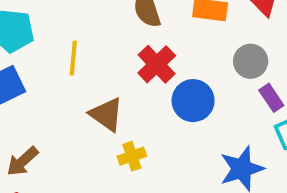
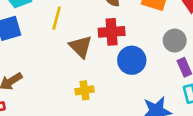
red cross: (157, 64) -> (112, 32), turned 30
brown triangle: (107, 114) -> (81, 47), moved

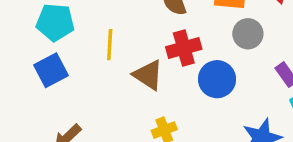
gray circle: (175, 41) -> (248, 34), moved

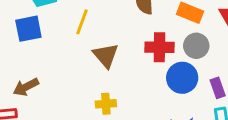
red cross: (184, 48) -> (159, 47), moved
blue circle: (217, 79) -> (182, 78), moved

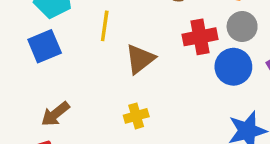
brown triangle: (106, 55) -> (140, 59), turned 44
yellow cross: (106, 104) -> (136, 116), moved

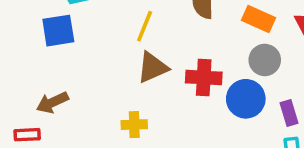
yellow line: (105, 26) -> (145, 26), moved
red cross: (200, 37) -> (204, 77), moved

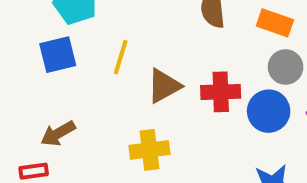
yellow line: (145, 26) -> (121, 57), moved
yellow cross: (134, 125) -> (149, 150), size x1.4

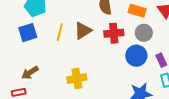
brown triangle: (164, 86) -> (83, 31), moved
red cross: (221, 92) -> (114, 33), moved

